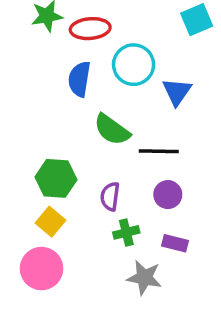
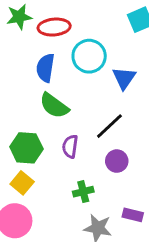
green semicircle: (112, 130) -> (54, 106), moved
black line: (159, 151) -> (109, 126), turned -44
purple semicircle: (110, 196) -> (70, 146), moved
purple rectangle: (175, 243) -> (133, 215), moved

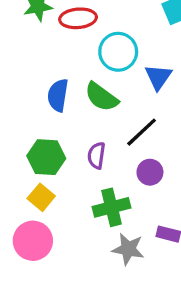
blue semicircle: (45, 68) -> (58, 95), moved
green semicircle: (54, 106) -> (101, 97), moved
green cross: (83, 192) -> (111, 207), size x1.5

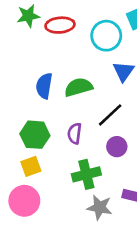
cyan circle: (118, 52) -> (106, 36), moved
green semicircle: (101, 97) -> (78, 87), turned 128
yellow square: (41, 197) -> (31, 166), turned 30

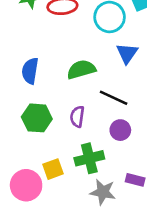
blue semicircle: (44, 86) -> (30, 71), moved
black line: (110, 115) -> (114, 98), turned 68
yellow square: (31, 166) -> (53, 169), moved

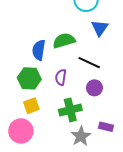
blue semicircle: (30, 71) -> (39, 50), moved
yellow square: (53, 169) -> (31, 106), moved
gray star: (103, 192) -> (81, 136), turned 30

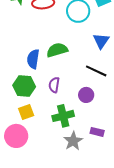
blue triangle: (100, 28) -> (101, 41), moved
black line: (89, 63) -> (96, 71), moved

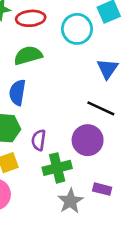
green semicircle: (57, 50) -> (28, 55), moved
purple semicircle: (54, 85) -> (39, 140), moved
purple circle: (86, 95) -> (88, 140), size x1.5

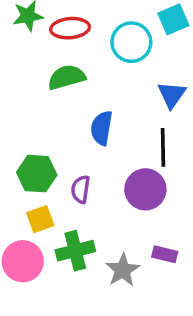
blue semicircle: (17, 92) -> (102, 128), moved
black line: (101, 108) -> (163, 147), turned 64
green cross: (57, 168) -> (75, 251), moved

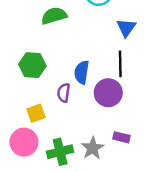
blue semicircle: (102, 128) -> (82, 72), moved
green hexagon: (37, 174) -> (32, 65), moved
green cross: (75, 251) -> (60, 152), moved

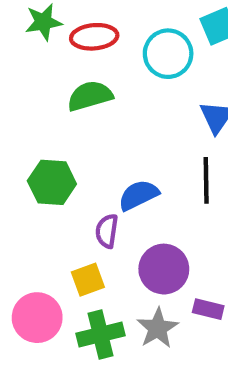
blue semicircle: (82, 72) -> (138, 195), turned 55
purple circle: (108, 93) -> (164, 269), moved
yellow square: (36, 113) -> (88, 280), moved

